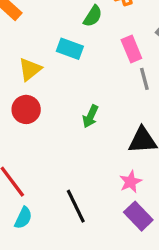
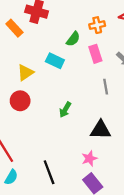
pink rectangle: (131, 49) -> (95, 54), moved

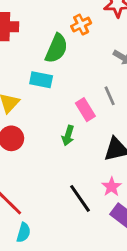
green semicircle: (73, 39) -> (56, 48), size x1.5
pink rectangle: (95, 54) -> (85, 110), moved
black line: (49, 172) -> (80, 198), moved

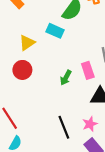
pink rectangle: (85, 110) -> (88, 70), moved

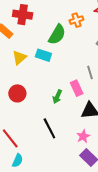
yellow triangle: (27, 43) -> (19, 58), moved
black line: (64, 127) -> (49, 128), moved

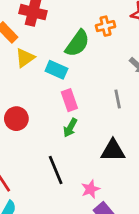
yellow triangle: (19, 58) -> (25, 58), moved
pink rectangle: (77, 88) -> (69, 100), moved
pink star: (83, 136) -> (90, 189), moved

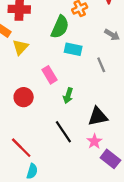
cyan rectangle: (56, 70) -> (73, 49), moved
pink rectangle: (69, 100) -> (50, 75), moved
black triangle: (113, 151) -> (98, 116), moved

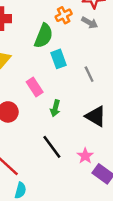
gray arrow: (112, 35) -> (90, 23), moved
cyan rectangle: (73, 49) -> (58, 59), turned 60
black triangle: (98, 116) -> (96, 116), moved, turned 45

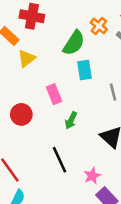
orange cross: (64, 15) -> (99, 26), turned -35

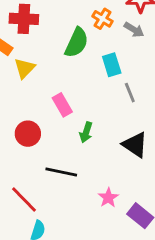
cyan rectangle: (85, 70) -> (112, 65), moved
black line: (59, 160) -> (61, 172), moved, turned -45
pink star: (92, 176) -> (108, 198), moved

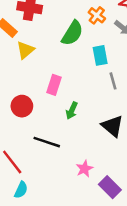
pink rectangle: (62, 105) -> (54, 85), turned 42

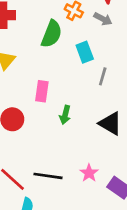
gray line: (113, 81) -> (103, 76), turned 42
black line: (47, 142) -> (48, 176), moved

